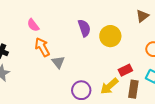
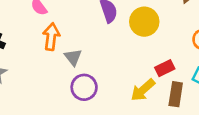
orange arrow: (42, 47) -> (51, 37), turned 36
purple circle: (81, 90) -> (84, 87), moved

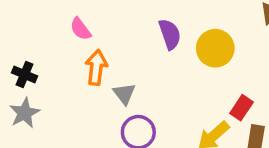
red rectangle: (165, 68) -> (242, 108), turned -30

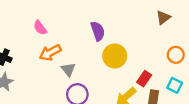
yellow circle: (215, 48) -> (115, 56), moved
orange arrow: (96, 67) -> (50, 53), turned -125

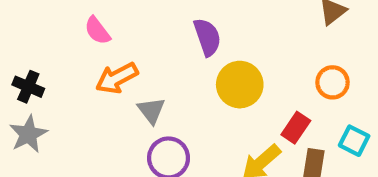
orange circle: (176, 55) -> (333, 82), moved

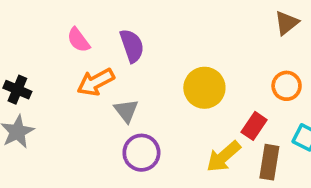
purple semicircle: (207, 37) -> (132, 46), moved

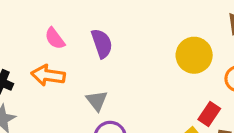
orange arrow: (96, 82) -> (48, 75), moved, turned 36
yellow circle: (204, 88) -> (194, 55), moved

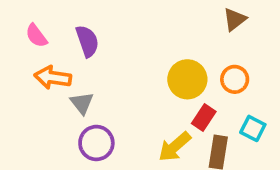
yellow circle: (194, 55) -> (187, 79), moved
orange arrow: (48, 75) -> (53, 78), moved

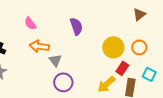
purple semicircle: (87, 41) -> (76, 26), moved

